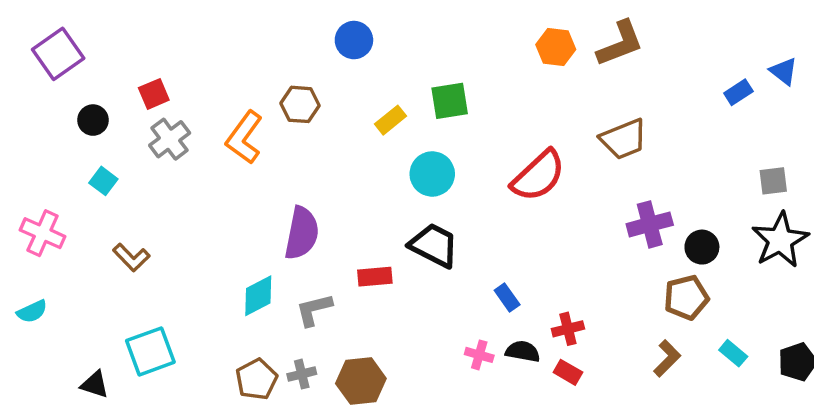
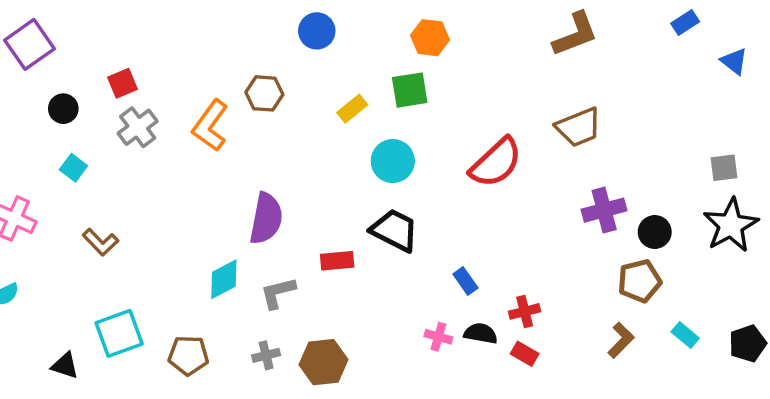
orange hexagon: (556, 47) -> (430, 38), moved
blue rectangle: (738, 92) -> (685, 22), moved
brown pentagon: (257, 379) -> (188, 355), moved, turned 30

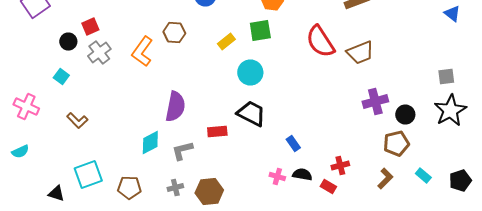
black circle: (63, 109) -> (68, 42), moved
red semicircle: (496, 163) -> (320, 42), moved, turned 100
red cross: (525, 311) -> (340, 166), moved

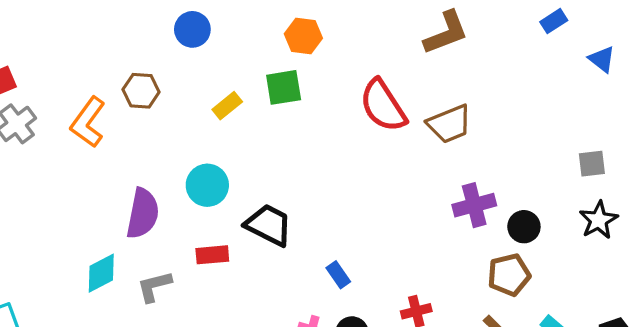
cyan circle: (250, 72) -> (207, 185), moved
black star: (450, 110) -> (599, 220), size x0.7

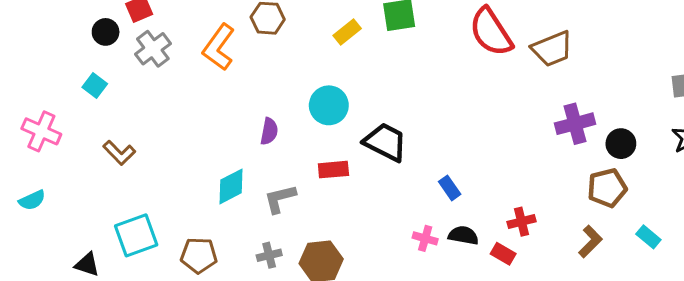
purple semicircle: (143, 213) -> (269, 131), size x0.6

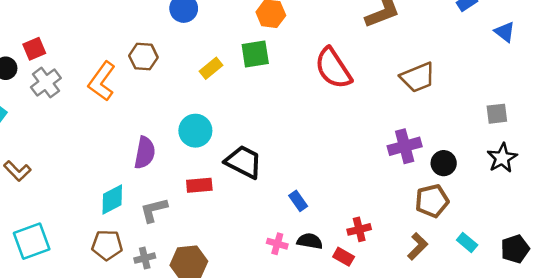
brown trapezoid: (552, 49) -> (418, 77), moved
purple semicircle: (269, 131) -> (145, 153), size x1.4
brown pentagon: (199, 255) -> (107, 245), moved

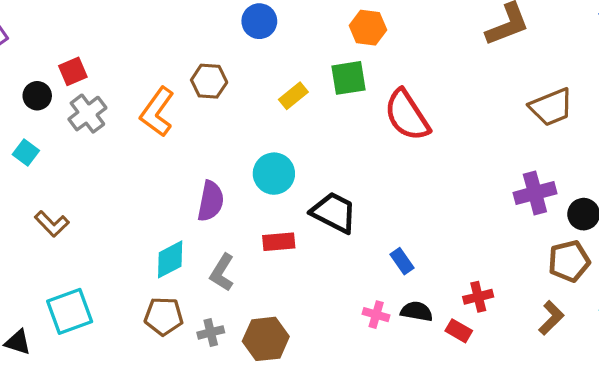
red semicircle: (333, 68) -> (407, 115), moved
gray L-shape: (154, 210) -> (222, 272), turned -44

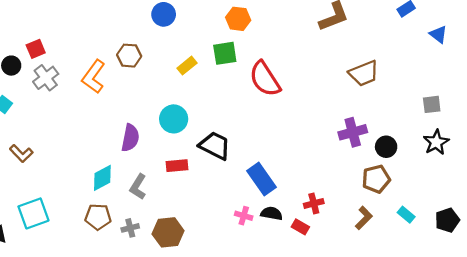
blue rectangle: (402, 261) -> (261, 179), size x1.8

